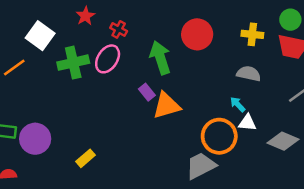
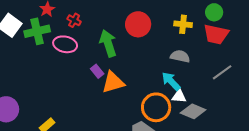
pink ellipse: (108, 59) -> (65, 44), turned 70
green cross: (73, 63) -> (37, 31), moved
cyan arrow: (238, 104) -> (171, 81), size x1.5
gray diamond: (283, 141) -> (193, 111), moved

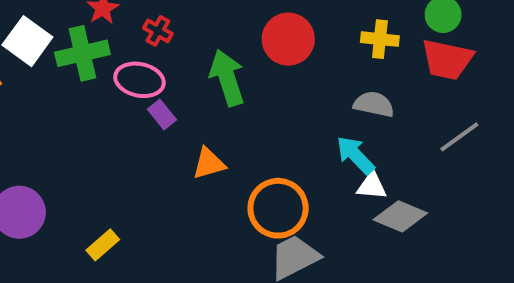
purple rectangle: (97, 71) -> (162, 114), moved
orange triangle: (113, 82) -> (209, 163), moved, size x0.7
orange circle: (156, 107) -> (278, 208), moved

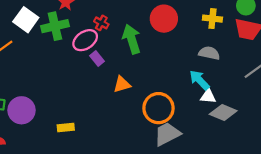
red cross: (158, 31) -> (101, 23), moved
pink ellipse: (139, 80) -> (85, 40), turned -45
yellow rectangle: (103, 245) -> (66, 128), turned 35

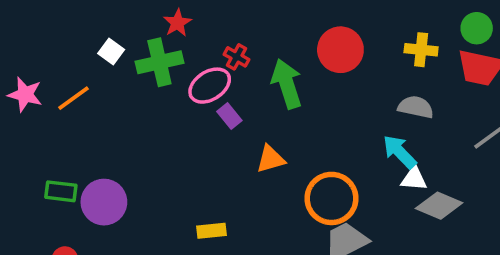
white square: (26, 20) -> (111, 52), size x0.6
yellow rectangle: (66, 128) -> (211, 231), moved

